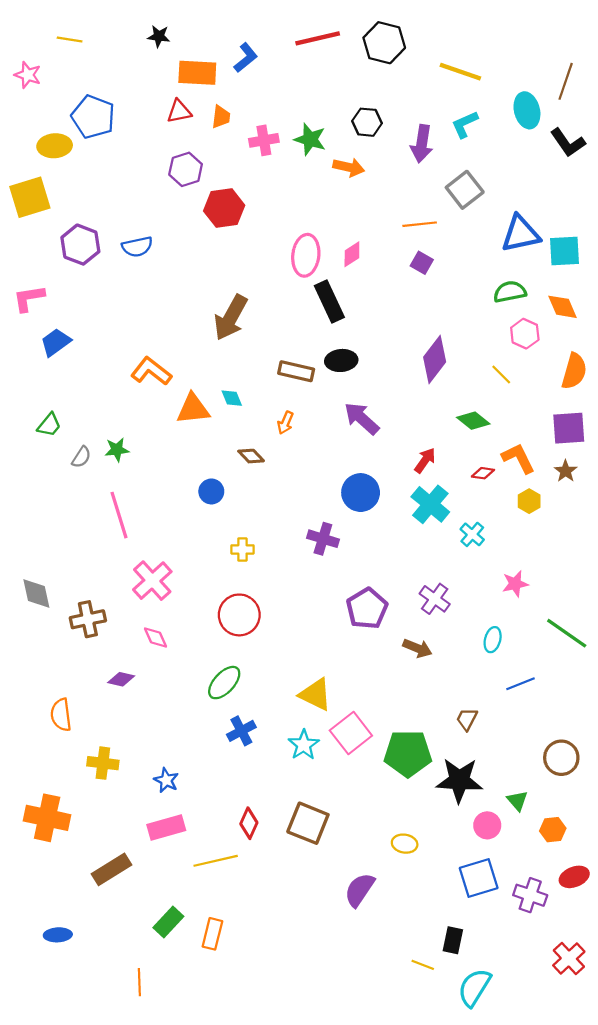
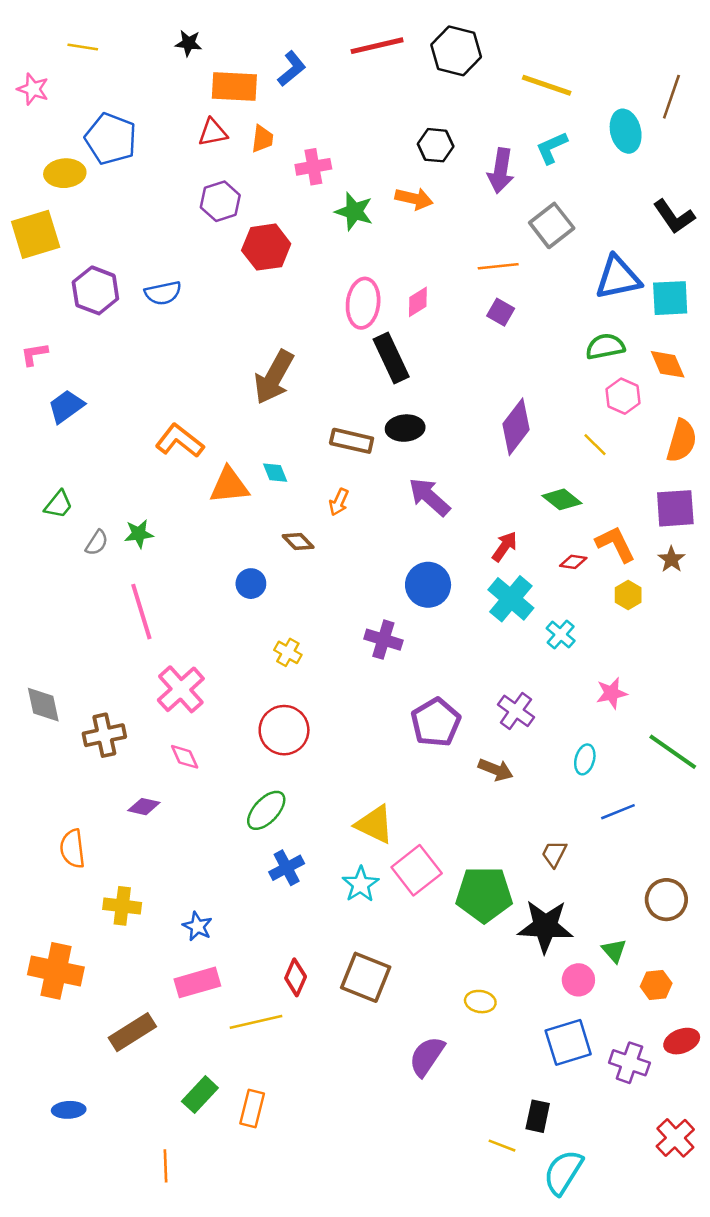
green star: (310, 139) -> (354, 211), moved
black L-shape: (568, 143) -> (674, 217), moved
pink L-shape: (29, 298) -> (34, 354), size x0.7
yellow cross: (242, 549) -> (288, 652), turned 30

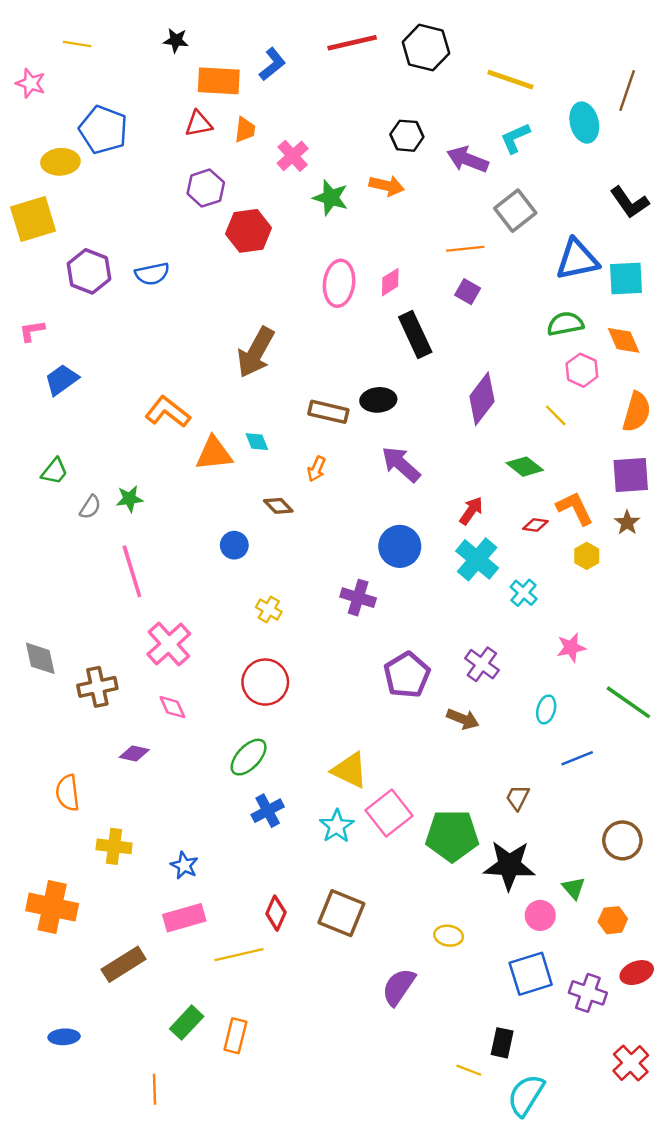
pink cross: (313, 167) -> (293, 156), turned -32
purple arrow: (501, 171) -> (468, 159), turned 102
black rectangle: (391, 358) -> (415, 334), moved

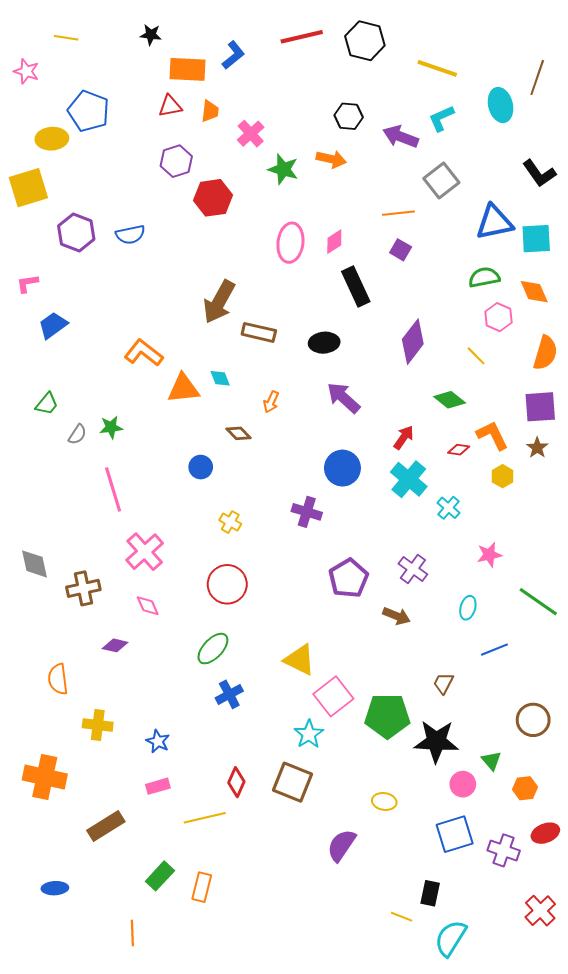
brown rectangle: (328, 412) -> (259, 332), moved
cyan star: (337, 826) -> (309, 734), moved
pink rectangle: (184, 918) -> (158, 786), size x0.7

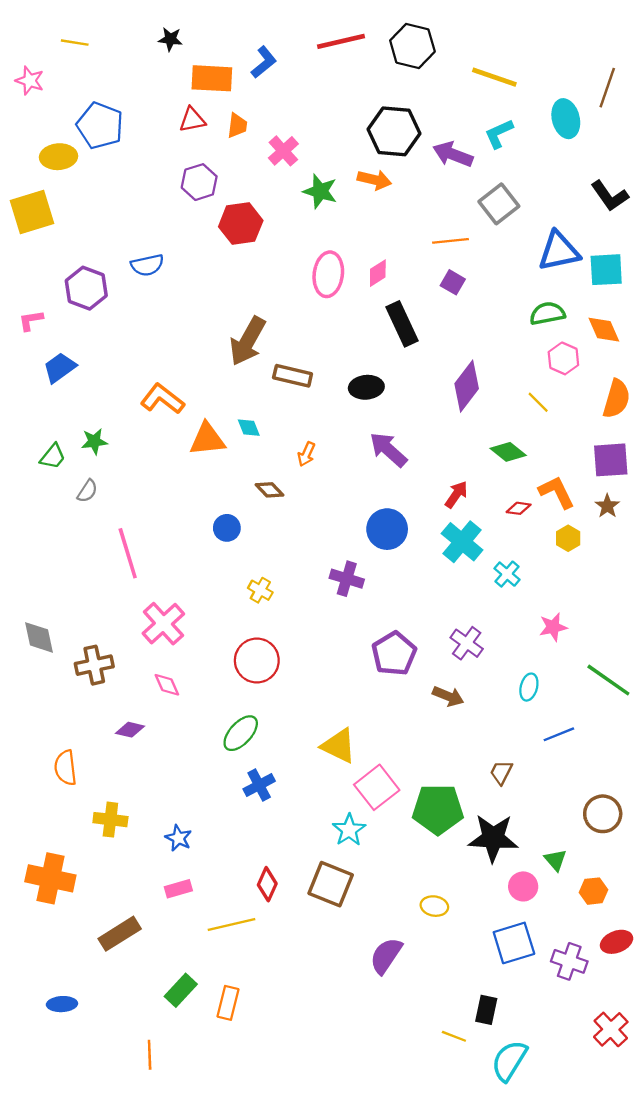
black hexagon: (349, 116) -> (394, 131), size x1.6
purple hexagon: (76, 232) -> (86, 288), moved
green star: (111, 427) -> (94, 441), moved

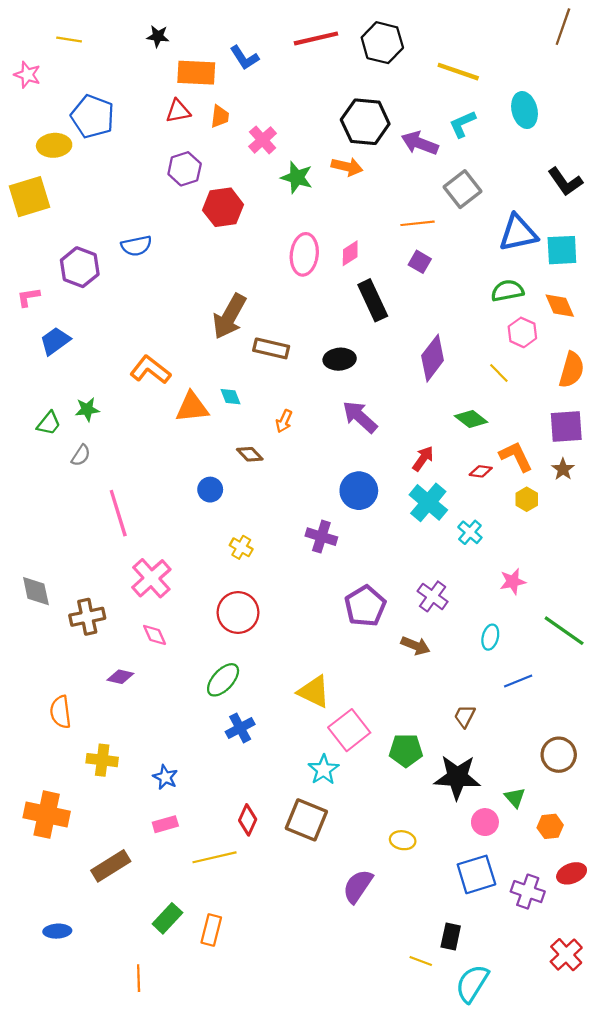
blue L-shape: (264, 62) -> (244, 58), turned 96
brown line: (607, 88) -> (563, 27), moved
green pentagon: (438, 809) -> (406, 750), size x0.7

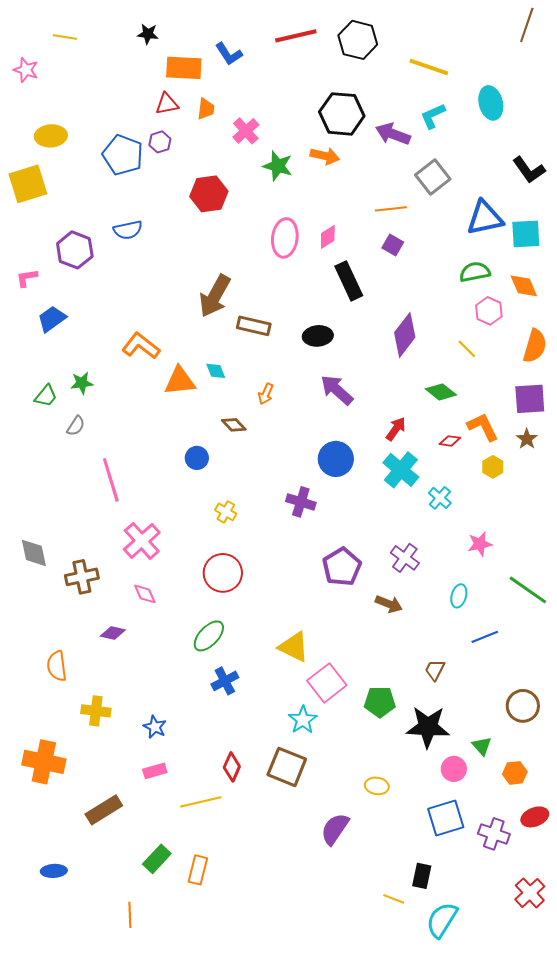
blue pentagon: (93, 116) -> (123, 155), moved
purple hexagon: (185, 169) -> (160, 142), moved, size x0.7

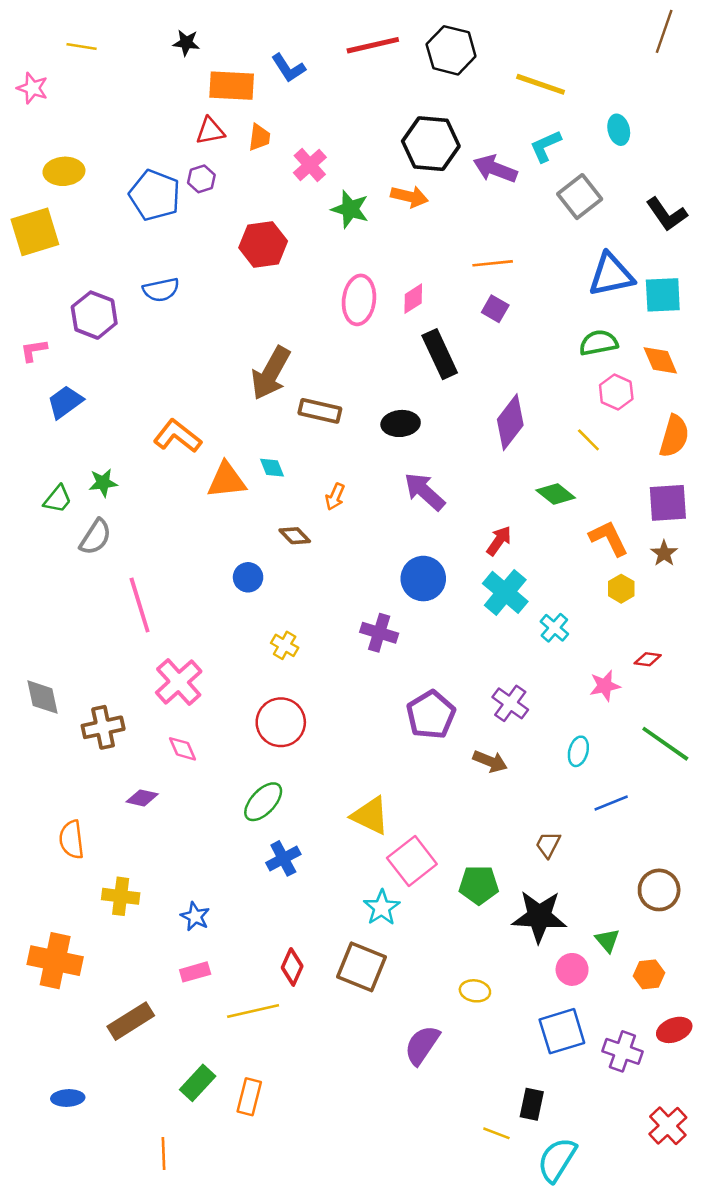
cyan ellipse: (491, 103) -> (619, 130), size x0.7
gray square: (433, 177) -> (580, 197), moved
gray semicircle: (76, 426) -> (95, 537), size x1.4
red diamond: (450, 441) -> (648, 659), moved

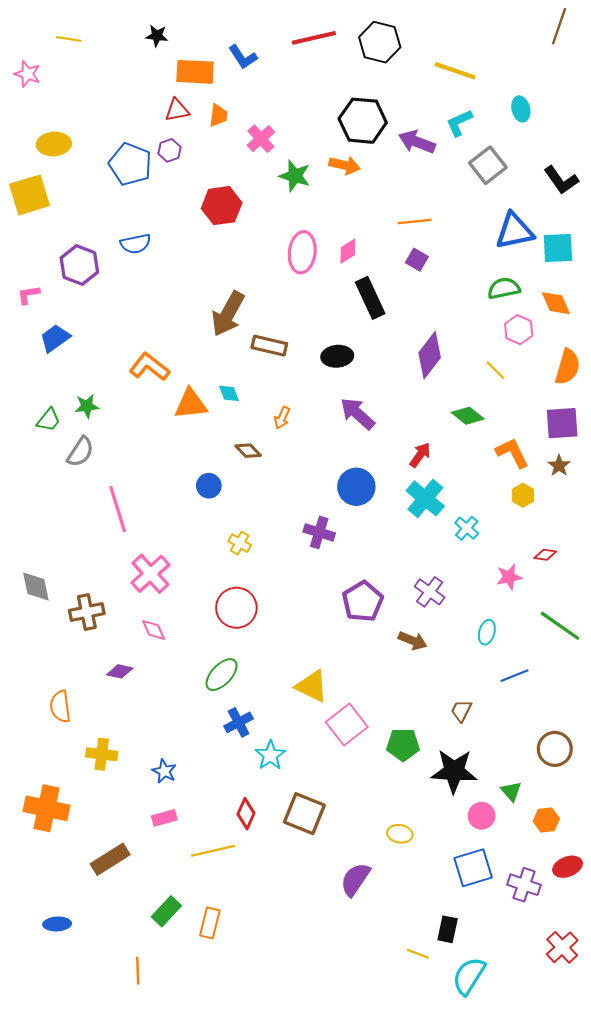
cyan star: (382, 908) -> (270, 755), moved

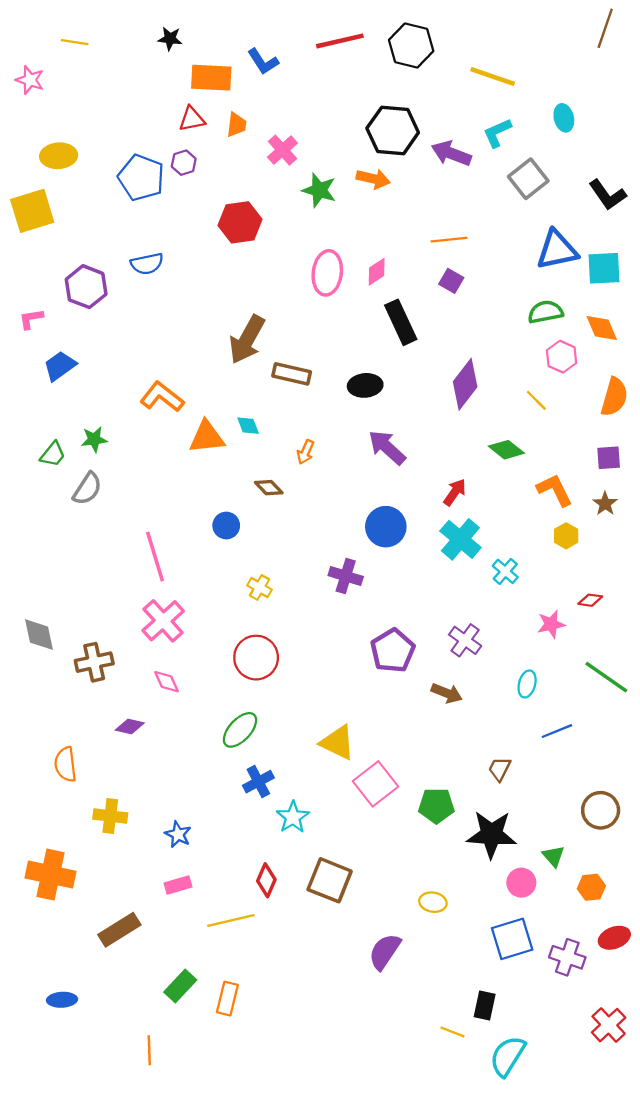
purple square: (562, 423) -> (609, 458), size x0.7
pink line: (118, 509) -> (155, 557), moved

